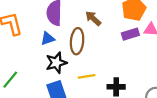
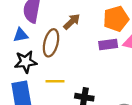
brown arrow: (93, 18) -> (72, 22), turned 84

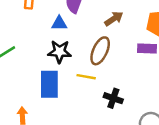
brown ellipse: (51, 43) -> (100, 51), moved

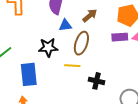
blue triangle: (59, 23) -> (65, 25), moved
blue rectangle: (49, 84) -> (29, 74), moved

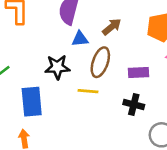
purple rectangle: (120, 37) -> (138, 72), moved
black cross: (97, 81) -> (134, 105), moved

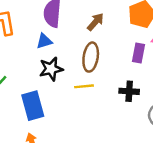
blue triangle: (80, 39) -> (44, 41), moved
purple rectangle: (138, 72) -> (139, 53), moved, turned -66

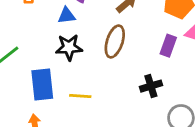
yellow line: (84, 86) -> (80, 96), moved
black cross: (129, 91) -> (151, 86), turned -30

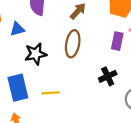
blue triangle: (67, 16) -> (17, 29), moved

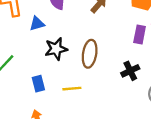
brown ellipse: (73, 44) -> (90, 54), moved
blue rectangle: (18, 88) -> (38, 84), size x0.6

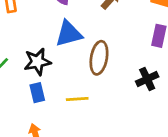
blue triangle: (37, 24) -> (69, 34), moved, size x1.5
black star: (56, 49) -> (37, 62), moved

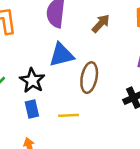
black star: (37, 62) -> (32, 80), turned -30

